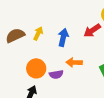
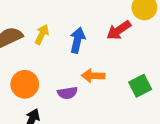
orange circle: (36, 68) -> (25, 84), moved

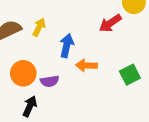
blue arrow: (77, 40) -> (67, 46), moved
purple semicircle: (67, 93) -> (50, 81), moved

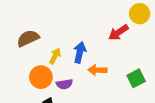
yellow arrow: (39, 27) -> (55, 56), moved

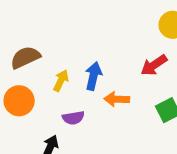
red arrow: (118, 32) -> (154, 65), moved
orange circle: (41, 77) -> (19, 101), moved

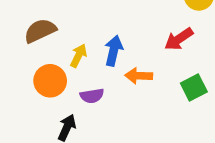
orange circle: (19, 101) -> (50, 81), moved

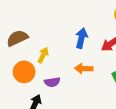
blue arrow: (114, 51) -> (81, 38), moved

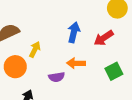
purple semicircle: (52, 82) -> (57, 77), moved

